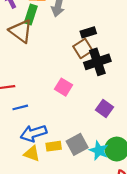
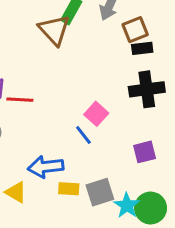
brown square: (83, 48) -> (135, 30), moved
blue line: (20, 107) -> (83, 135), moved, turned 56
purple square: (105, 108) -> (145, 152), turned 30
yellow triangle: (32, 154) -> (16, 192), moved

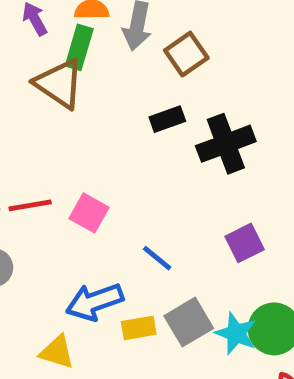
black rectangle: (142, 48) -> (167, 119), moved
pink square: (96, 114) -> (89, 213), moved
blue line: (83, 135) -> (157, 258), moved

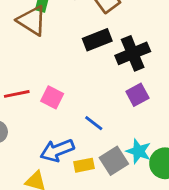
black rectangle: (167, 119) -> (97, 40), size x1.4
purple square: (245, 243) -> (137, 95), moved
cyan star: (236, 333) -> (139, 151), moved

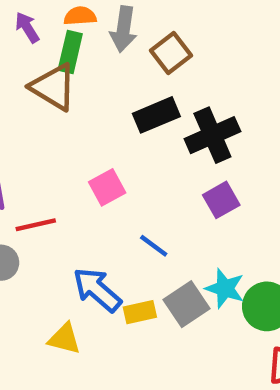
red line: (17, 94) -> (36, 225), moved
pink square: (52, 97) -> (107, 187), moved, turned 35
blue arrow: (57, 150) -> (97, 290), turned 64

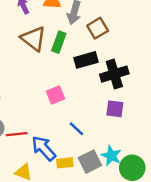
green rectangle: (70, 52) -> (59, 42), moved
purple square: (221, 200) -> (115, 109), turned 30
red line: (36, 225) -> (17, 134), moved

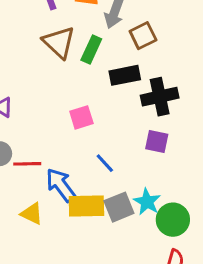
yellow rectangle: (65, 163) -> (86, 206), size x1.6

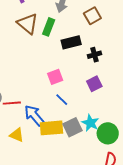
brown square: (143, 36) -> (92, 16), moved
black cross: (160, 97) -> (94, 55), size x0.6
pink square: (81, 117) -> (55, 77), moved
purple square: (157, 142) -> (94, 84), turned -35

